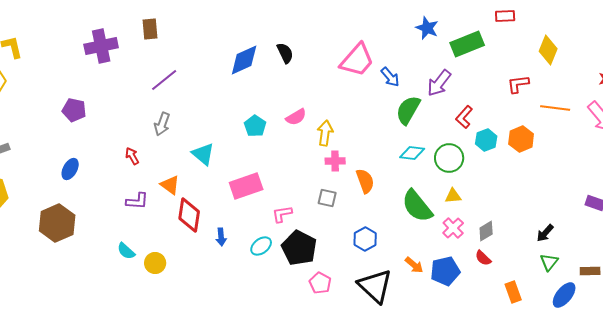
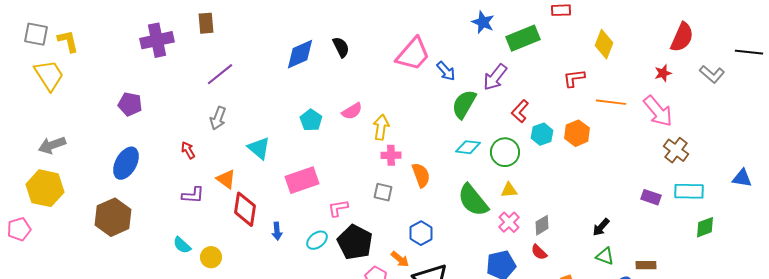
blue ellipse: (70, 169) -> (126, 163), size x1.5
green triangle: (549, 262) -> (605, 256), turned -48
orange arrow: (414, 265) -> (400, 259), moved

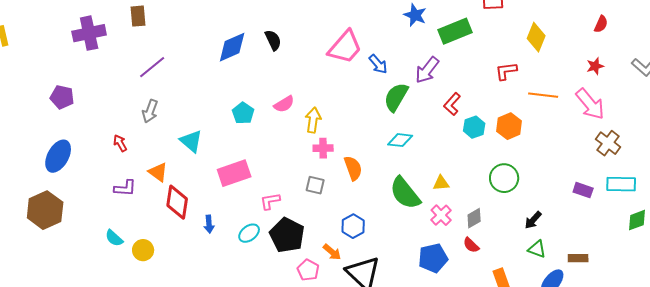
red semicircle: (682, 37) -> (601, 24), moved, size x0.6
green circle: (505, 152) -> (504, 178), moved

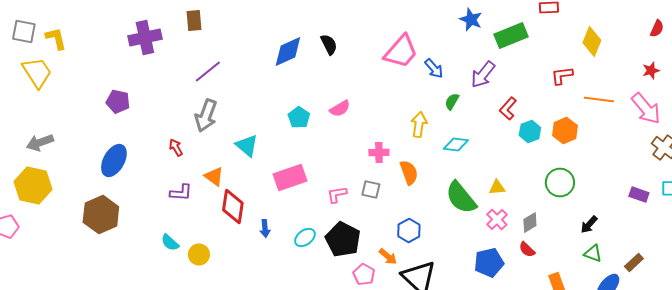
green semicircle: (396, 97) -> (452, 102), size x0.6
gray arrow: (150, 111) -> (206, 116), size x1.4
yellow arrow: (313, 120) -> (419, 124), moved
pink L-shape: (270, 201) -> (337, 194), moved
brown rectangle: (578, 258) -> (634, 262), turned -42

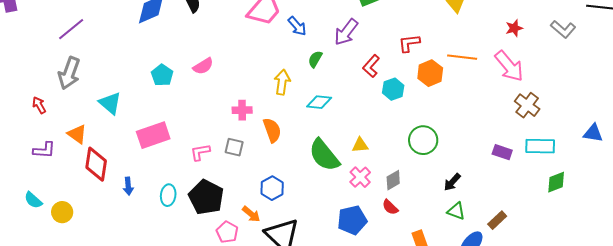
red L-shape: (562, 76) -> (409, 43), moved
orange hexagon: (565, 130) -> (430, 73), moved
cyan ellipse: (305, 238) -> (168, 195), turned -45

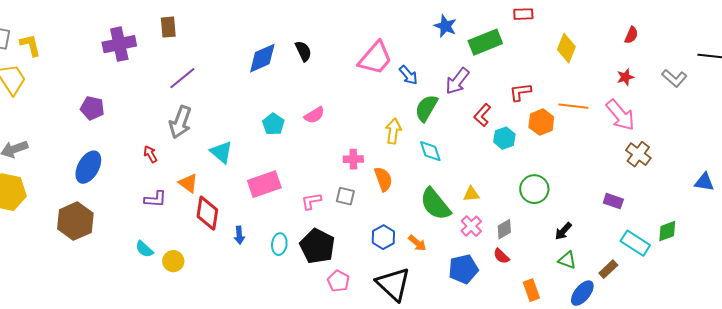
green semicircle: (315, 59) -> (426, 108), size x1.6
cyan diamond: (319, 102) -> (430, 151), turned 65
cyan rectangle: (540, 146) -> (635, 243), moved, turned 32
orange arrow: (251, 214) -> (417, 243), moved

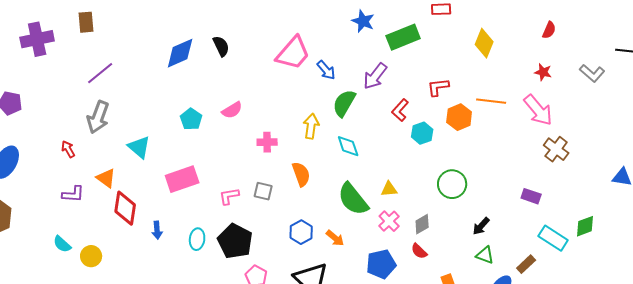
red star: (625, 77) -> (543, 72), turned 30
pink cross: (353, 159) -> (267, 142), moved

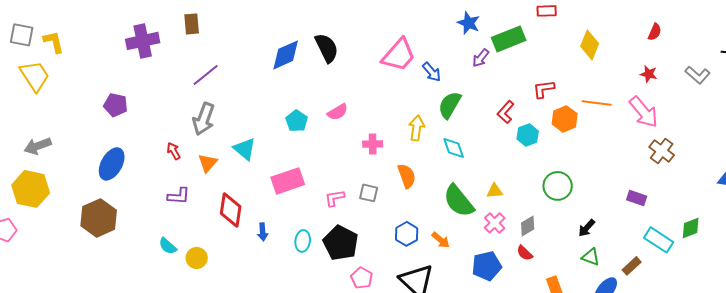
black semicircle: (221, 46) -> (327, 48), size x1.4
purple arrow: (375, 76) -> (481, 58), moved, size x0.7
orange triangle: (106, 178) -> (208, 163), moved, turned 35

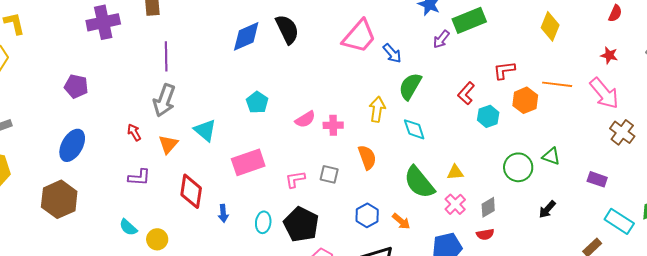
purple line: (206, 75) -> (166, 56), turned -52
pink semicircle: (338, 112) -> (305, 119), moved
red semicircle: (525, 253) -> (485, 234), turned -54
green triangle: (591, 257) -> (551, 156), moved

